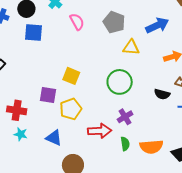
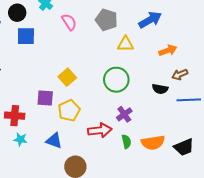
yellow square: (71, 76) -> (67, 77), turned 30

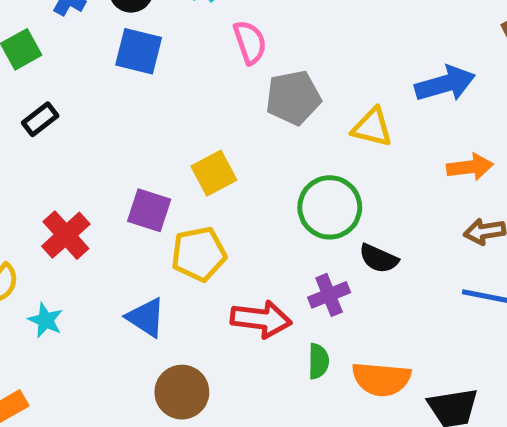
gray pentagon: (106, 20) -> (293, 98), moved, turned 30
black semicircle: (160, 89) -> (379, 258), moved
red cross: (15, 116) -> (66, 235), turned 30
cyan star: (20, 139) -> (45, 320), moved

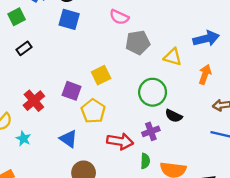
pink semicircle: (250, 42) -> (119, 17), turned 132
orange arrow: (470, 167) -> (205, 74), moved, turned -66
yellow pentagon: (199, 254) -> (93, 111), turned -30

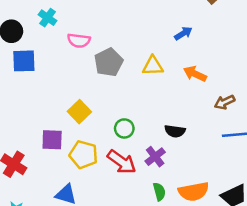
blue arrow: (206, 39) -> (183, 33), size x0.6
orange arrow: (205, 74) -> (195, 74), turned -66
green circle: (153, 92) -> (124, 128), moved, size x0.6
red arrow: (120, 141) -> (122, 162), moved, turned 45

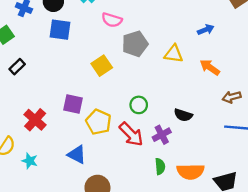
yellow square: (79, 112) -> (102, 66), moved

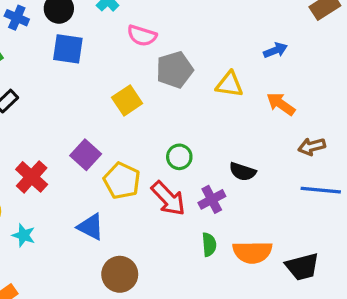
purple square: (73, 104) -> (86, 155), turned 30

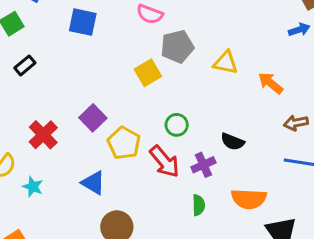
blue arrow: (275, 50) -> (299, 30), moved
yellow square: (127, 100) -> (148, 73), moved
orange semicircle: (252, 252) -> (249, 199), moved

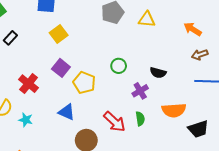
yellow square: (148, 73) -> (59, 34), moved
orange arrow: (271, 83) -> (193, 29), moved
red arrow: (165, 162) -> (114, 122), moved

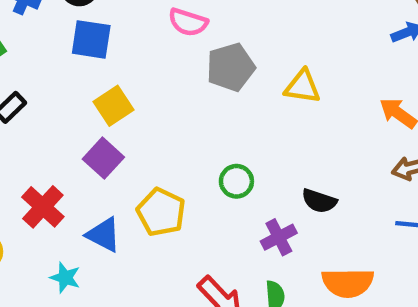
purple square: (61, 68) -> (103, 158), moved
blue triangle: (67, 112) -> (104, 235), moved
cyan star: (26, 120) -> (65, 278), moved

